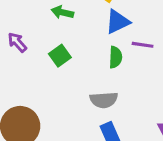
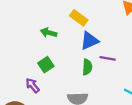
purple arrow: (17, 42) -> (33, 85), moved

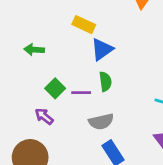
green arrow: (49, 33) -> (34, 50), moved
purple line: (108, 58) -> (81, 93), moved

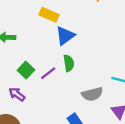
purple line: (81, 93) -> (48, 73), turned -35
gray semicircle: (101, 122) -> (92, 94), moved

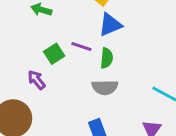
purple line: (48, 73) -> (81, 46), moved, turned 42
gray semicircle: (92, 94) -> (105, 87), moved

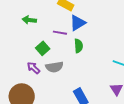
purple line: (81, 46) -> (60, 33), moved
gray semicircle: (105, 87) -> (54, 67), moved

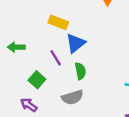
purple line: (60, 33) -> (56, 58), turned 56
gray semicircle: (54, 67) -> (72, 97), moved

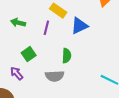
blue triangle: (76, 43) -> (79, 26), moved
purple line: (56, 58) -> (46, 28), moved, turned 32

